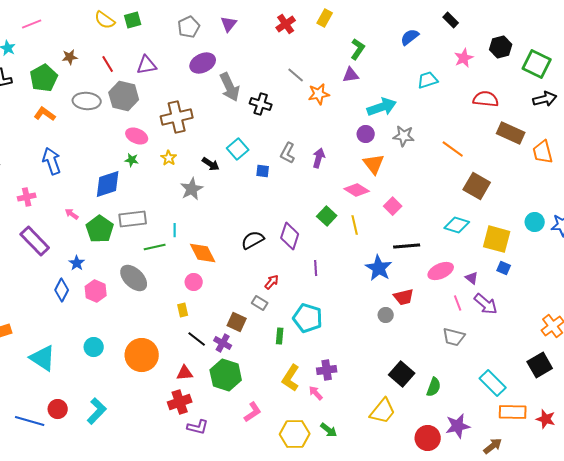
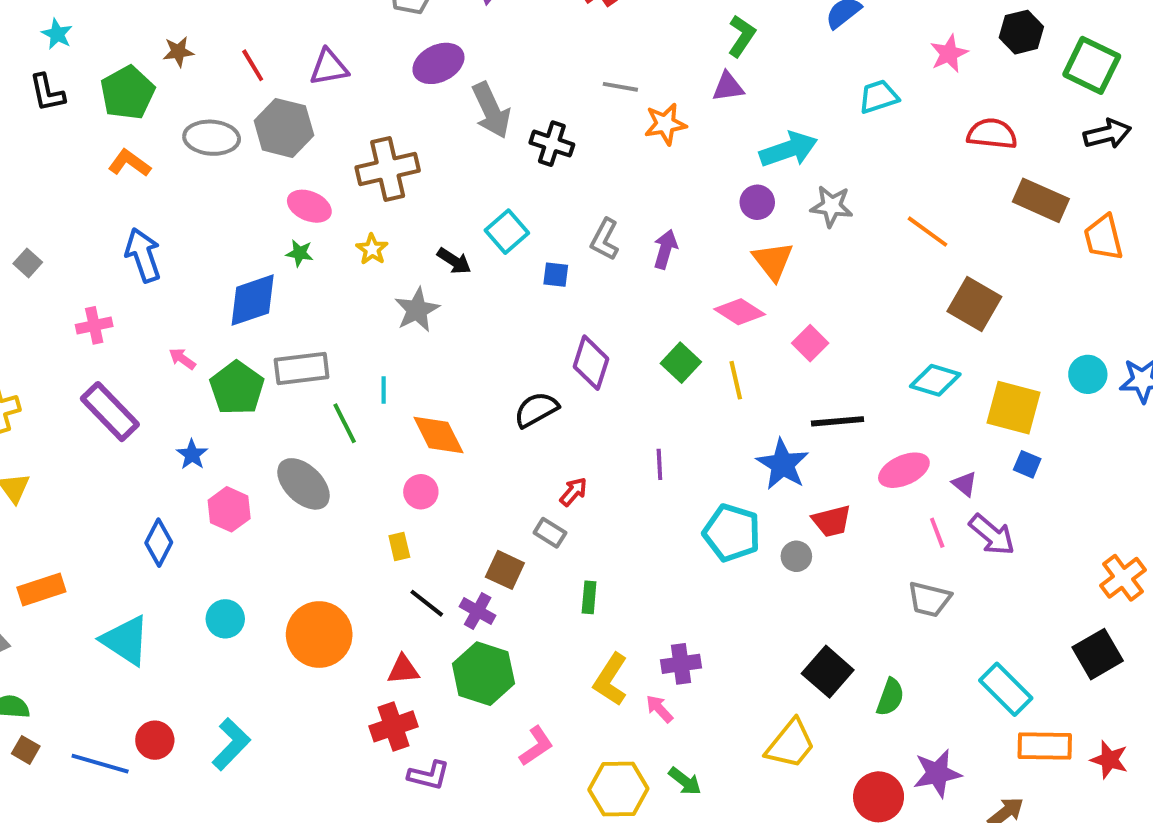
gray line: (296, 75) -> (620, 87), turned -30
purple diamond: (290, 236) -> (591, 363), moved
green line: (155, 247) -> (345, 423), turned 75
blue diamond: (62, 290) -> (159, 543), moved
cyan pentagon: (308, 318) -> (732, 533), moved

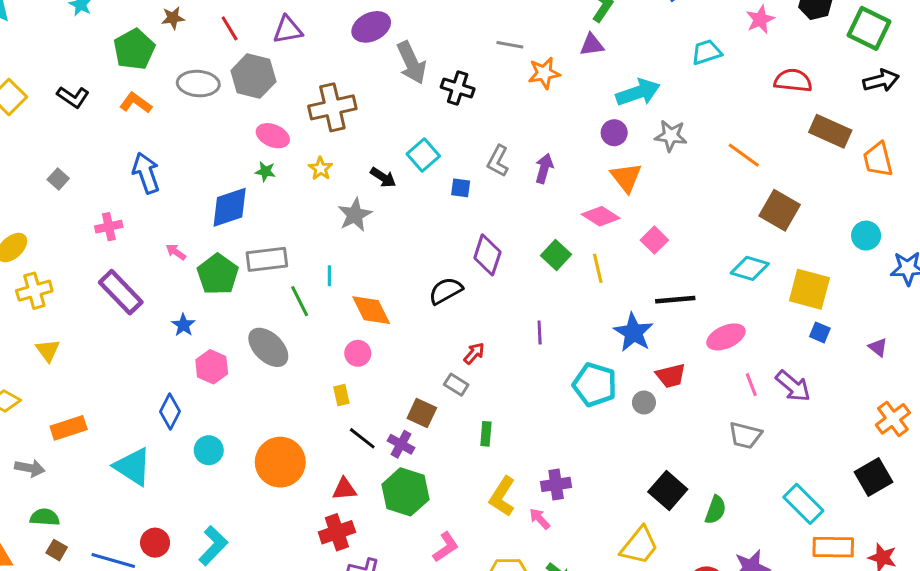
black L-shape: (47, 93) -> (73, 97), moved, turned -44
cyan circle: (1088, 374) -> (866, 236), moved
purple triangle: (965, 484) -> (878, 347), moved
blue diamond: (159, 543) -> (170, 411), moved

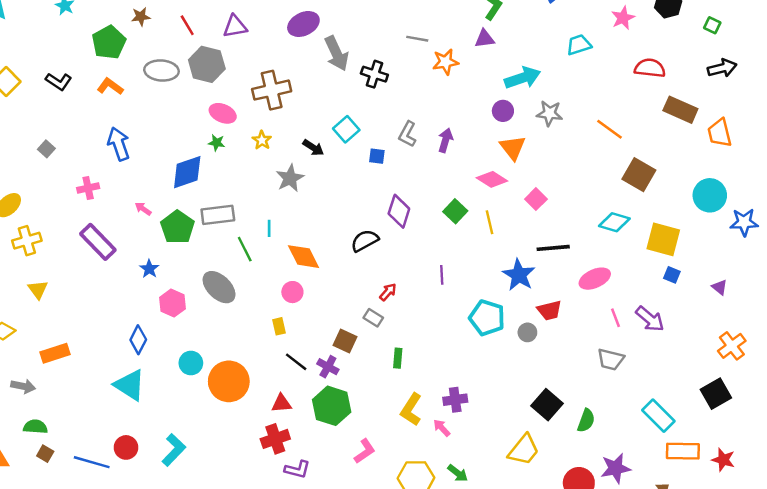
green square: (869, 28) -> (712, 25), size x0.5
cyan circle: (866, 236) -> (710, 195), size x1.4
cyan circle: (209, 450) -> (191, 363), moved
cyan triangle: (133, 467) -> (130, 385), moved

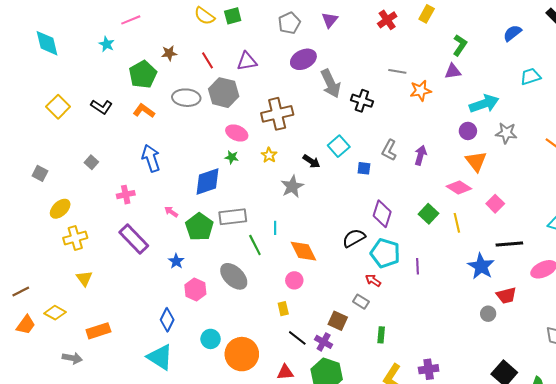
red arrow: (388, 292) -> (373, 280), turned -98
cyan pentagon: (487, 318) -> (385, 253), moved

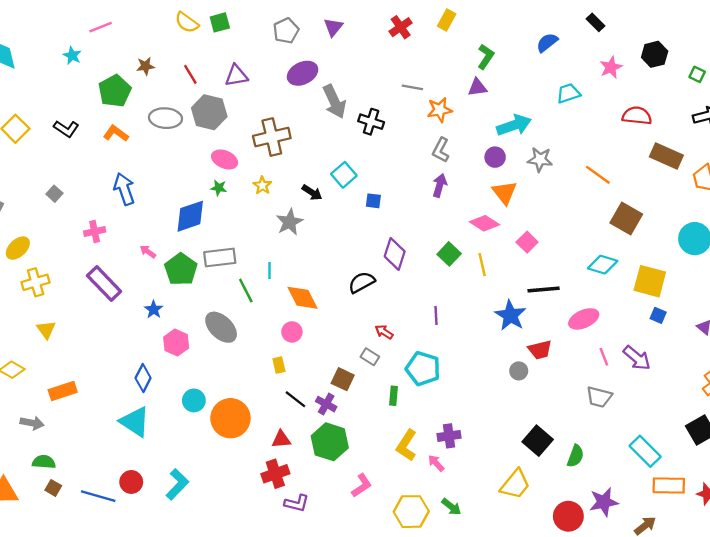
gray L-shape: (389, 150) -> (441, 150), moved
cyan pentagon: (385, 253) -> (423, 369), moved

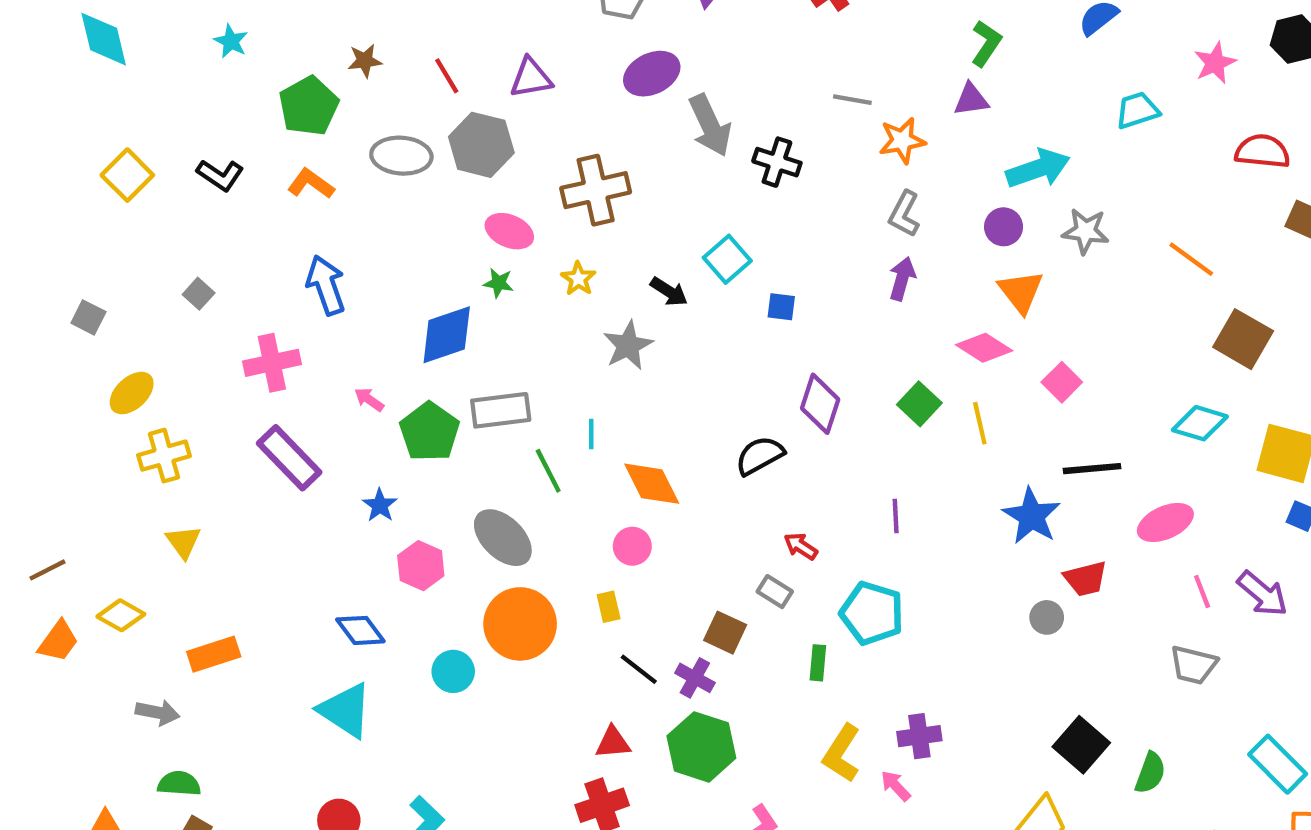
pink cross: (95, 232) -> (272, 363), size x1.4
blue diamond: (143, 378) -> (360, 630), turned -64
orange circle: (230, 418) -> (520, 624), moved

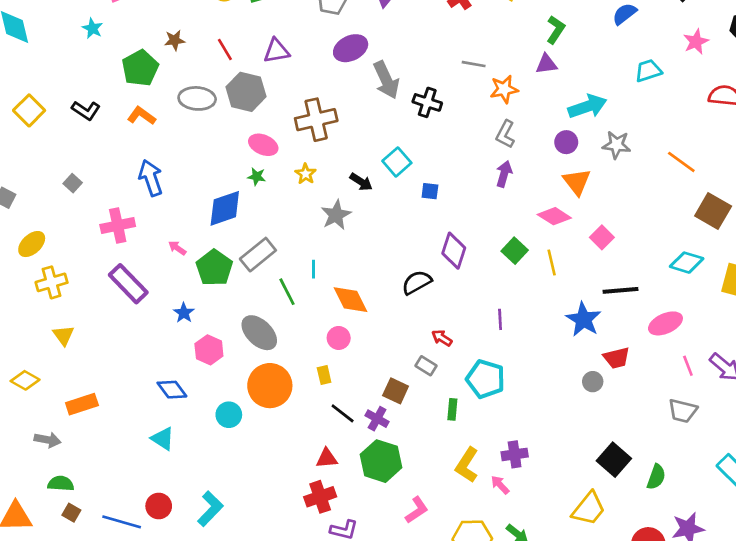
gray rectangle: (501, 410) -> (258, 255), turned -32
cyan triangle: (345, 710) -> (163, 439), size x0.7

